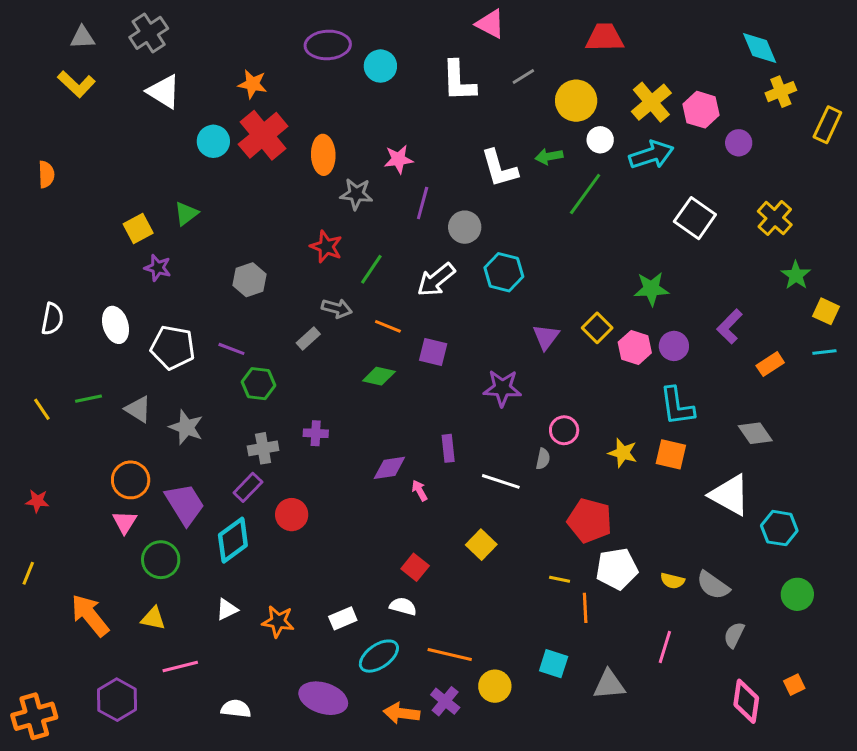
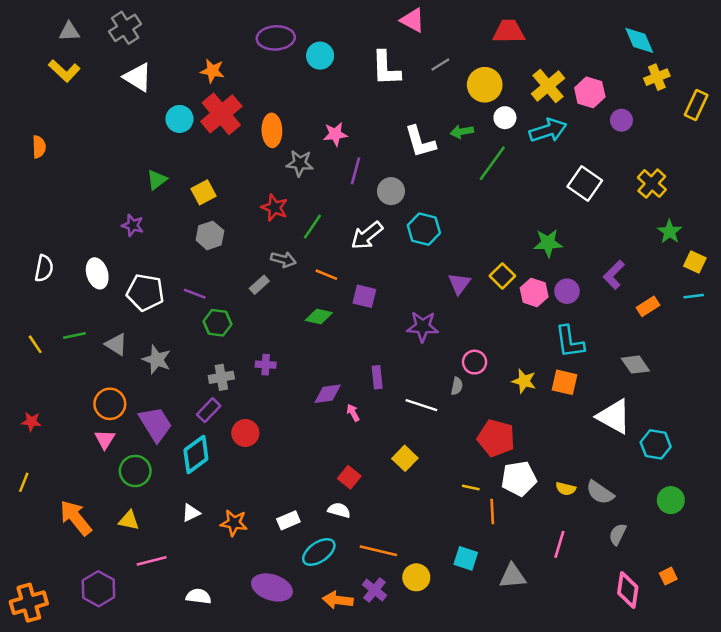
yellow square: (138, 229) -> (204, 192), moved

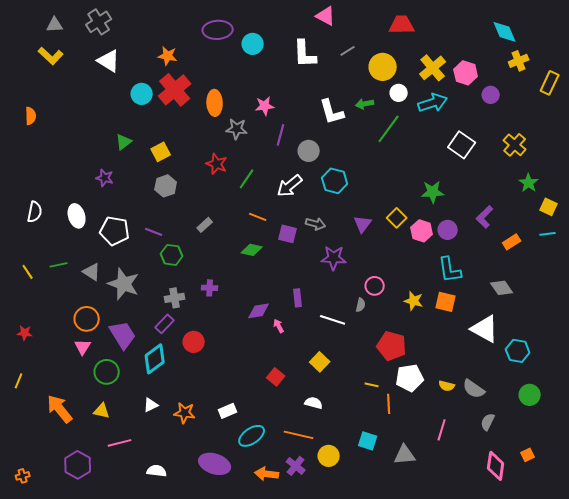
gray arrow: (283, 259) -> (316, 224), moved
gray star: (157, 360) -> (124, 284), size x1.4
white semicircle: (339, 510) -> (314, 403), moved
orange cross: (29, 603) -> (23, 476), size x0.5

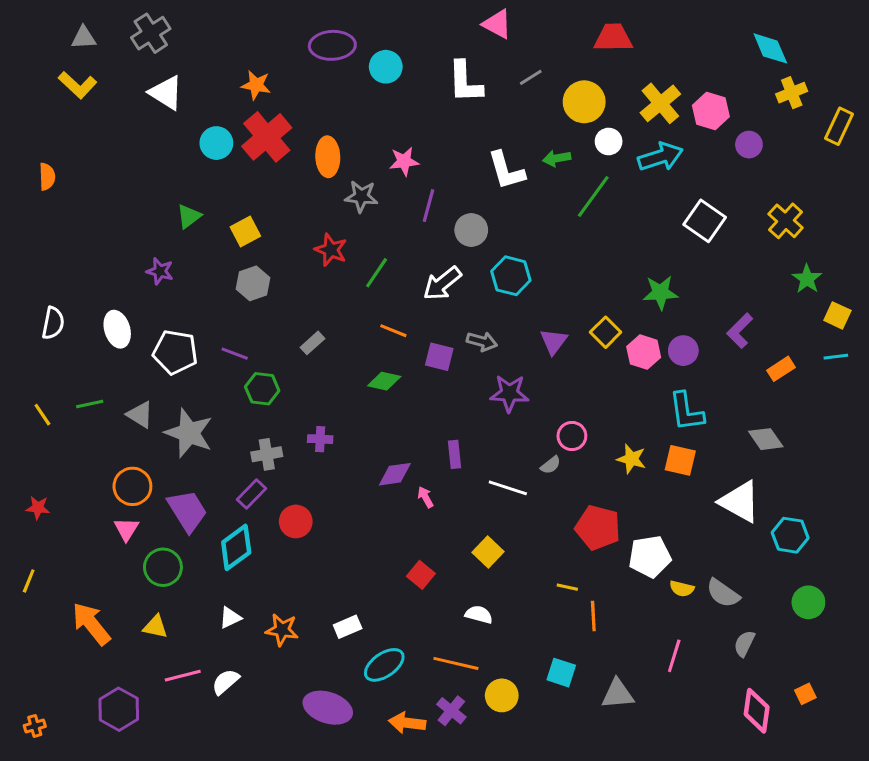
gray semicircle: (361, 305) -> (551, 465), turned 40
white pentagon: (410, 378) -> (650, 557), moved
white semicircle: (157, 471) -> (226, 682), moved, turned -48

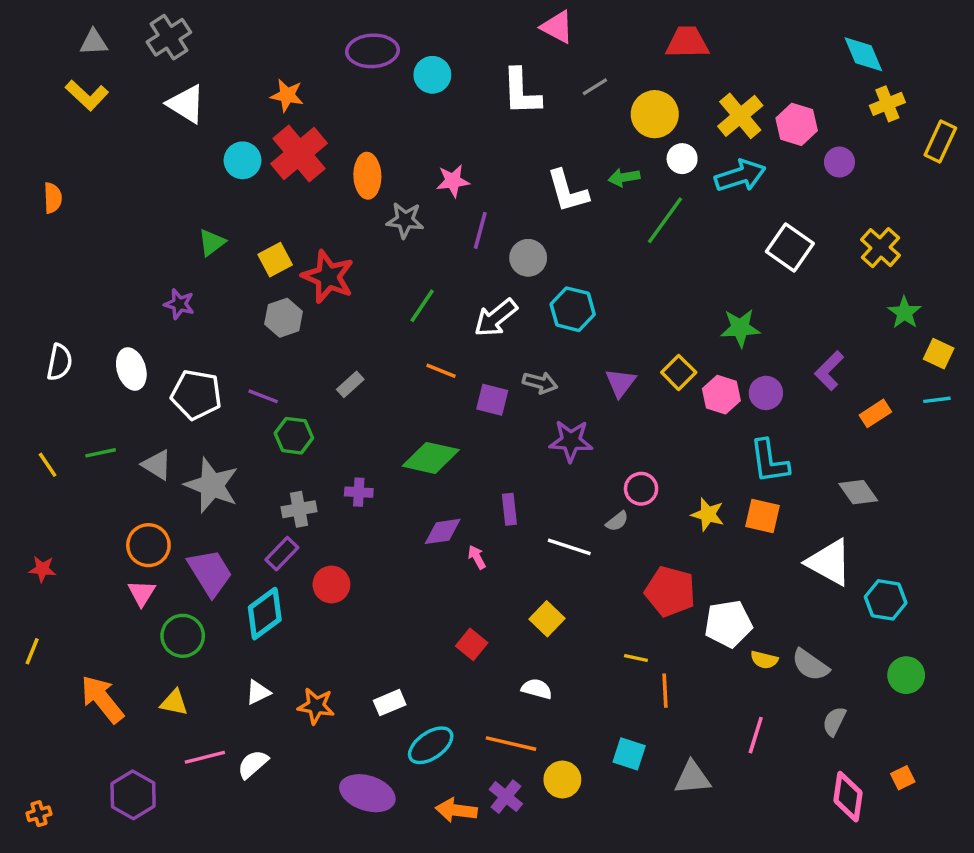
red star: (331, 250) -> (328, 277), moved, size x1.4
green diamond: (384, 381) -> (431, 458), moved, size x1.5

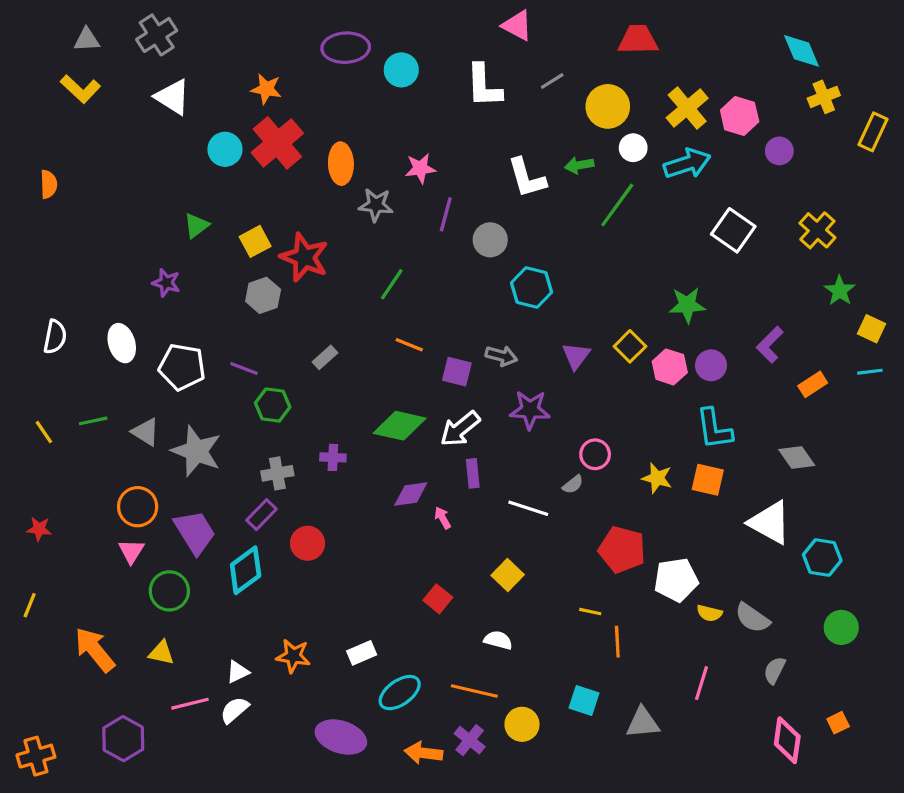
white arrow: (496, 318) -> (460, 429), moved
white triangle: (258, 692) -> (238, 672), moved
orange cross: (39, 814) -> (36, 756), size x1.6

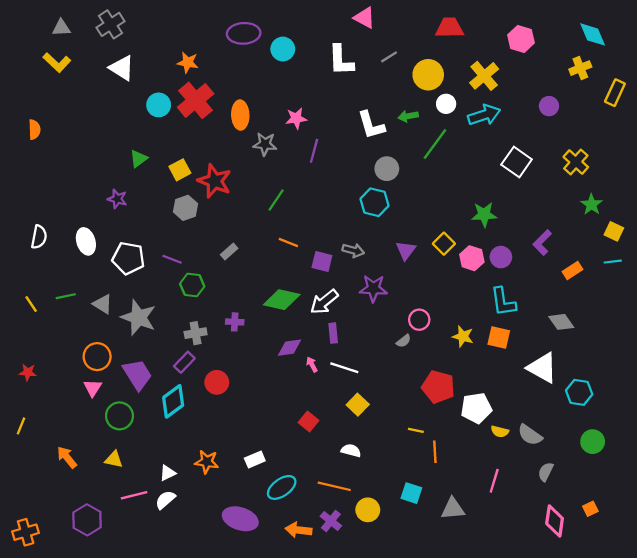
cyan diamond: (802, 51) -> (593, 34), moved
pink hexagon: (740, 116) -> (521, 39), moved
gray circle: (490, 240) -> (387, 169), moved
white line: (528, 508) -> (344, 368), moved
orange arrow: (95, 650) -> (67, 457), size x0.7

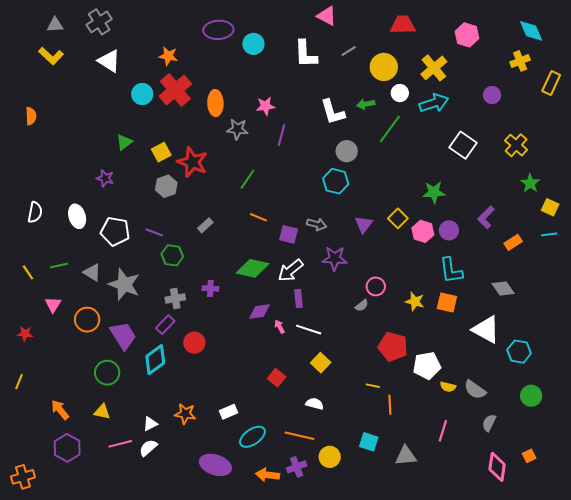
pink triangle: (93, 388) -> (53, 305), moved
purple hexagon: (87, 520) -> (67, 448), moved
purple cross: (331, 521) -> (297, 467), turned 30

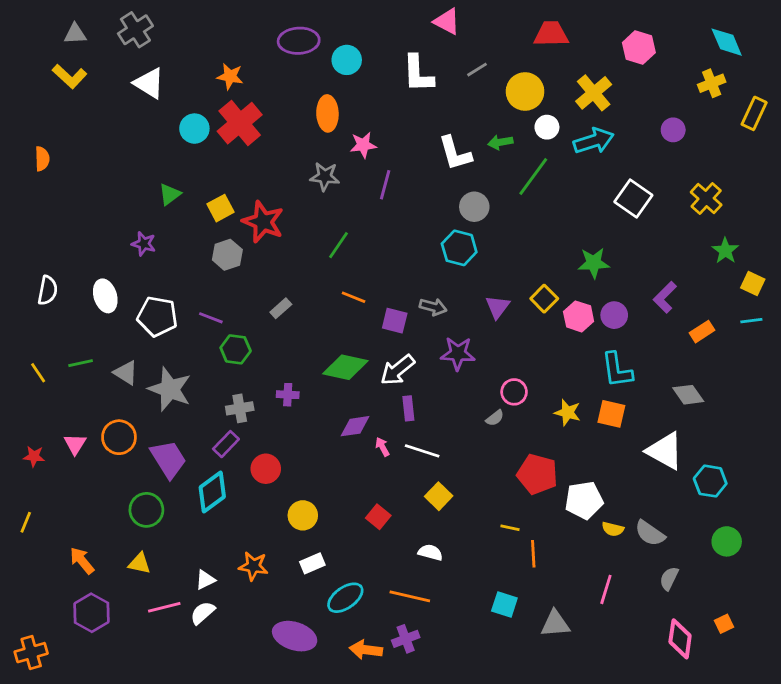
orange ellipse: (215, 103) -> (327, 113), moved
pink triangle: (53, 305) -> (75, 444), moved
yellow circle: (330, 457) -> (303, 515), moved

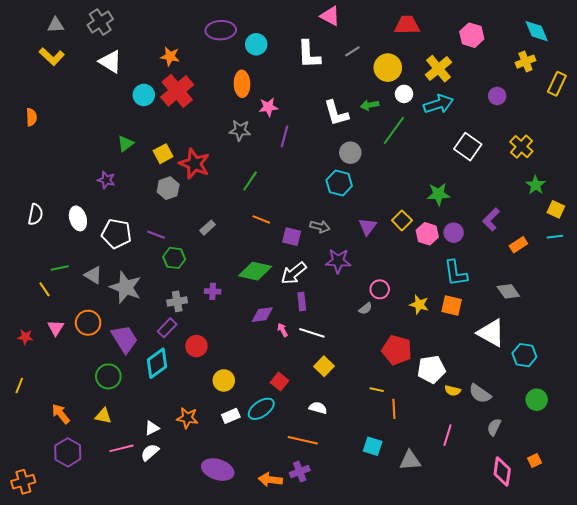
yellow line: (38, 373) -> (45, 289), moved
cyan ellipse: (345, 598) -> (261, 409), moved

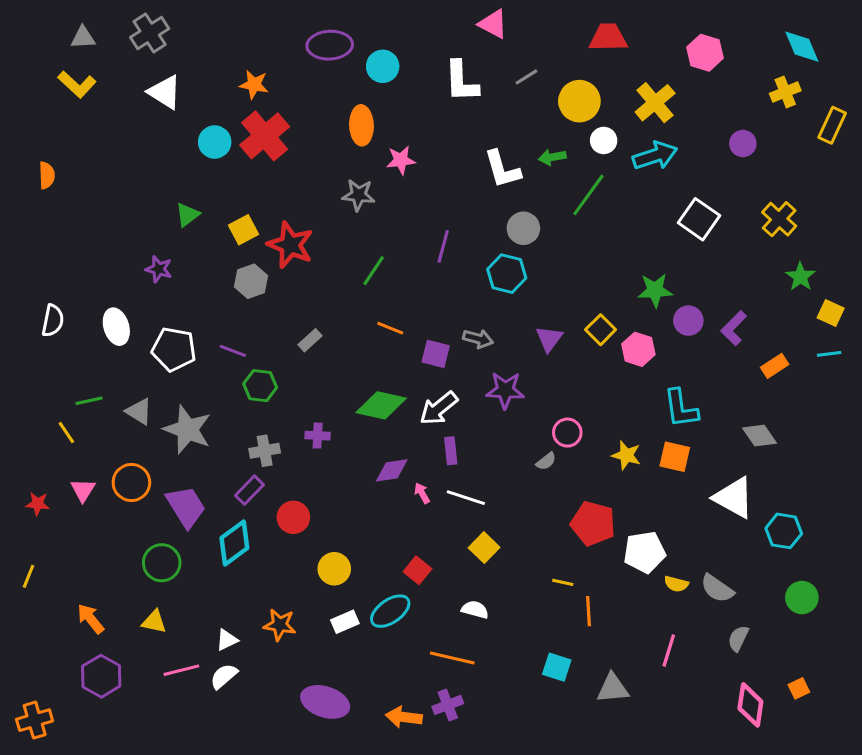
purple line: (285, 136) -> (443, 246), moved
purple circle: (454, 233) -> (688, 321), moved

